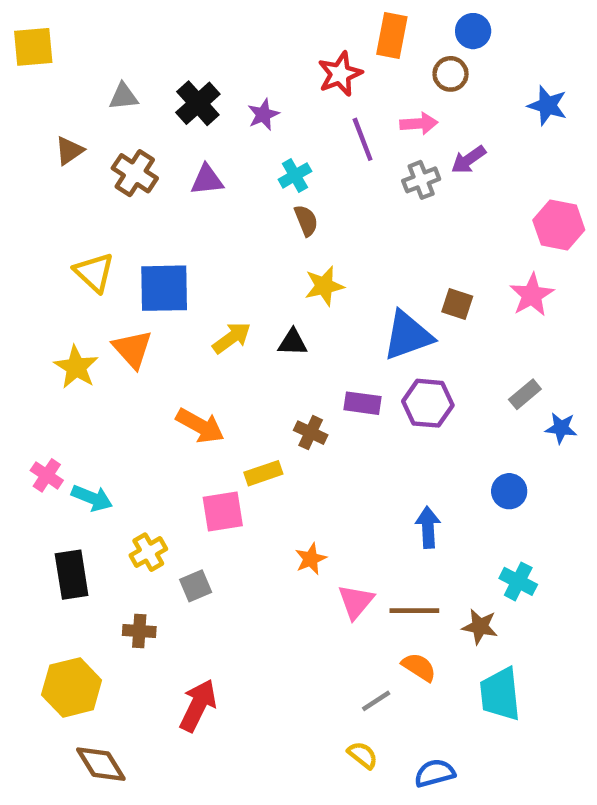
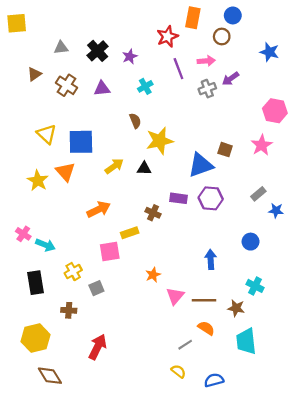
brown semicircle: (306, 221) -> (135, 121), moved
yellow star: (324, 286) -> (160, 141), size x1.4
orange arrow: (200, 426) -> (99, 209), turned -55

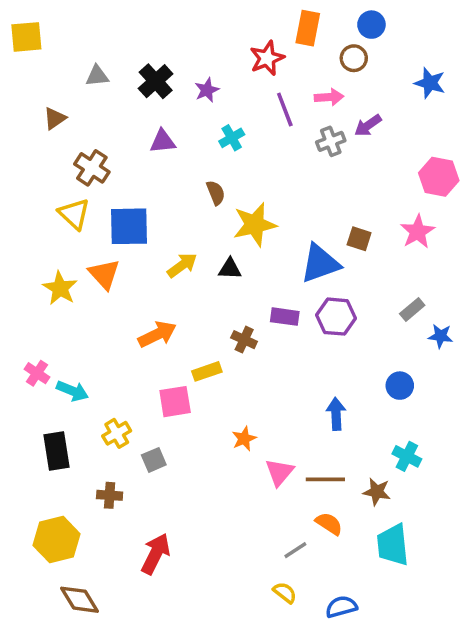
brown cross: (67, 85) -> (92, 168), moved

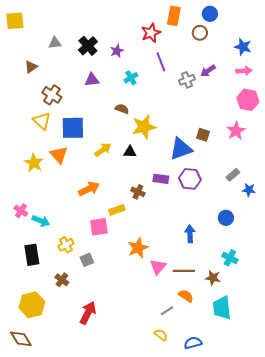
pink arrow: (329, 97) -> (244, 71), moved
brown semicircle: (216, 193) -> (122, 109), turned -48
orange star: (244, 439) -> (138, 248), size x1.5
brown cross: (110, 495) -> (62, 280), turned 32
brown diamond: (79, 600) -> (21, 339), moved

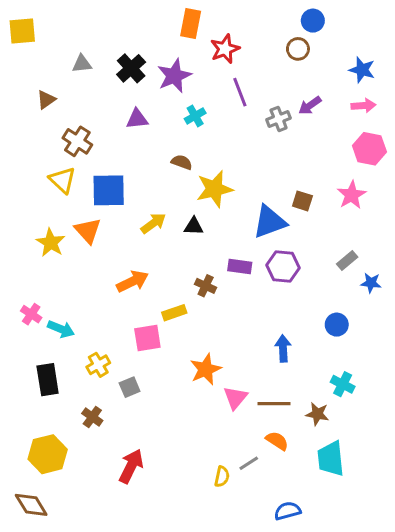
orange rectangle: (174, 16) -> (191, 24), moved
purple star: (117, 51) -> (174, 76), size x1.6
yellow semicircle: (161, 335) -> (222, 477), moved, turned 64

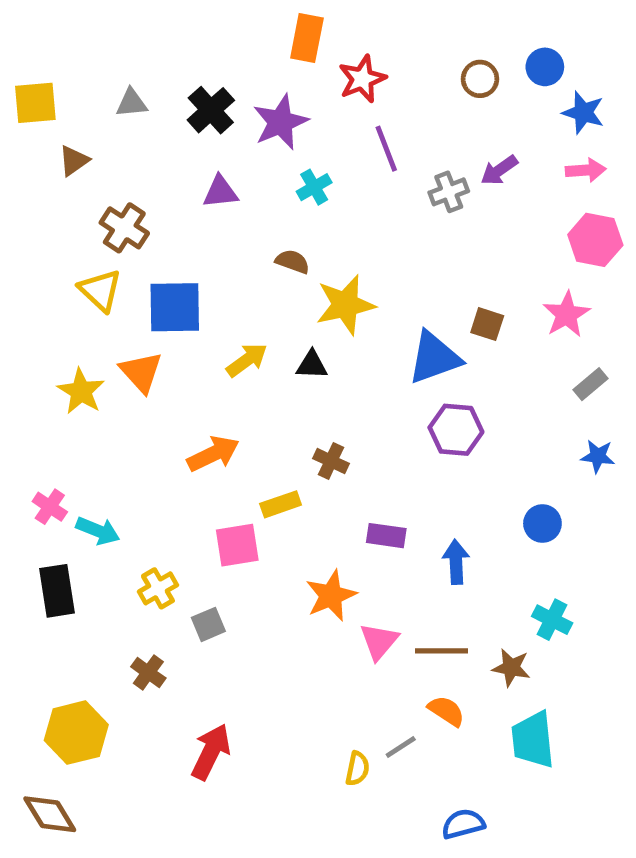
blue circle: (313, 21) -> (545, 67), moved
yellow square: (22, 31) -> (35, 103), moved
gray rectangle: (347, 261) -> (591, 384), moved
purple rectangle: (240, 266) -> (386, 536), moved
black rectangle: (48, 380) -> (57, 591), moved

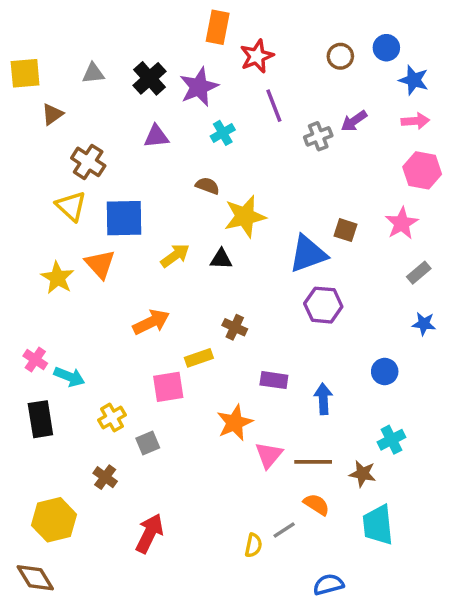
cyan cross: (552, 620) -> (391, 440), turned 36

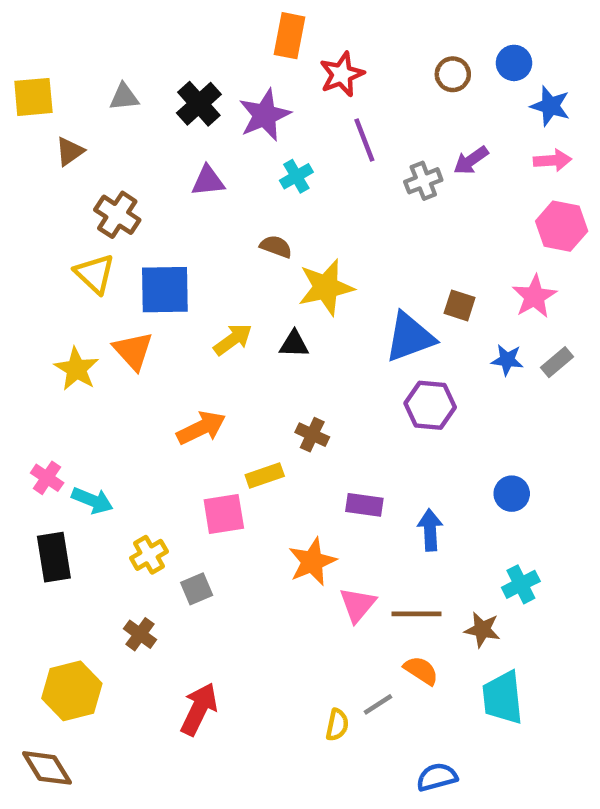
blue star: (424, 324) -> (507, 360), moved

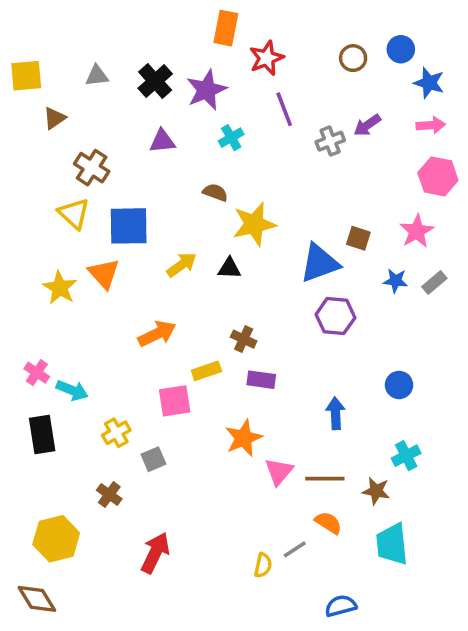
purple rectangle: (364, 505) -> (261, 380), moved

